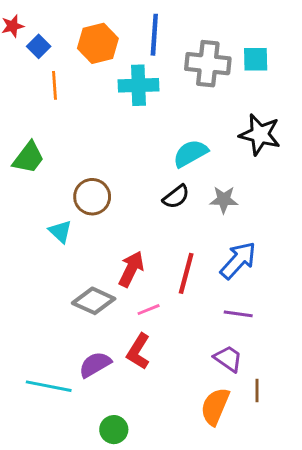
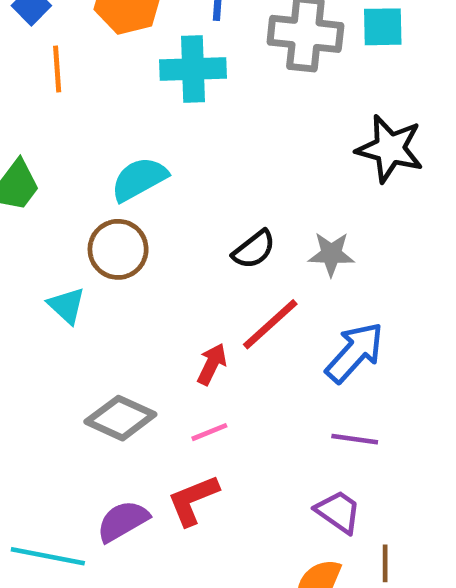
cyan semicircle: (190, 153) -> (139, 179), moved
red arrow: (131, 269) -> (212, 364), moved, size x0.7
red line: (186, 273) -> (270, 324), moved, turned 33
red L-shape: (138, 351) -> (193, 500), turned 36

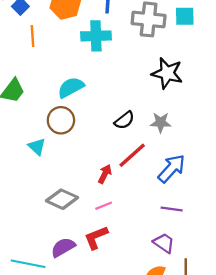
black star: (390, 149) -> (167, 73), moved

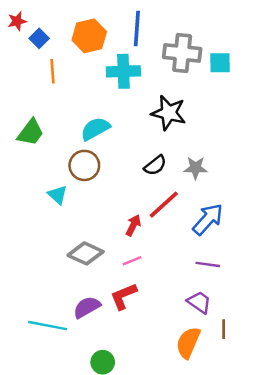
cyan square: (185, 16) -> (220, 63), moved
black star: (167, 73) -> (169, 113), moved

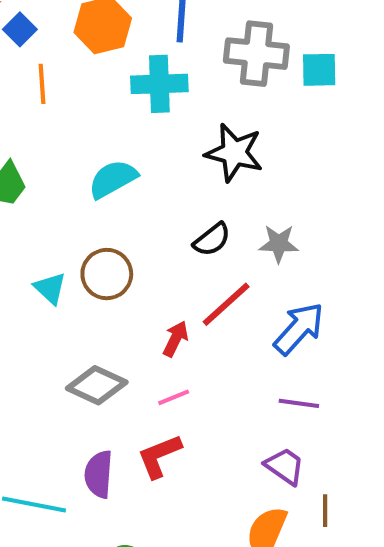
brown circle: (84, 165) -> (107, 274), moved
purple semicircle: (87, 307) -> (99, 474), turned -56

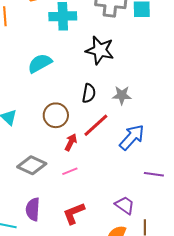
black semicircle: (212, 240) -> (89, 93), turned -42
brown circle: (107, 274) -> (56, 115), moved
purple line: (299, 403) -> (154, 174), moved
red L-shape: (159, 456) -> (74, 213), moved

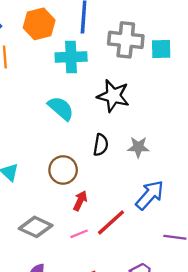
cyan semicircle: (40, 63) -> (61, 108), moved, turned 70
red line: (96, 125) -> (111, 222), moved

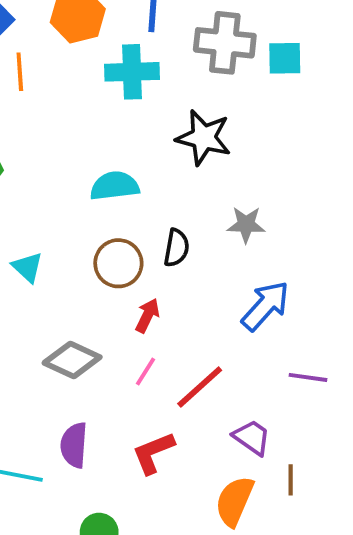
cyan semicircle: (61, 108) -> (115, 186), moved, turned -48
black semicircle: (101, 145) -> (176, 248), moved
red line: (111, 222) -> (200, 387), moved
pink line: (79, 234) -> (146, 372), turned -36

